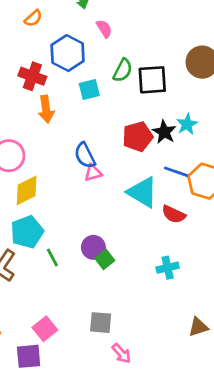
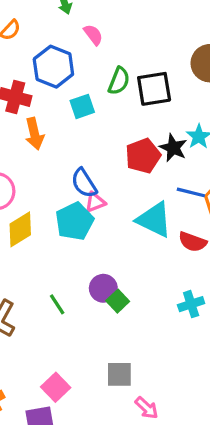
cyan pentagon: (27, 232) -> (74, 221), moved

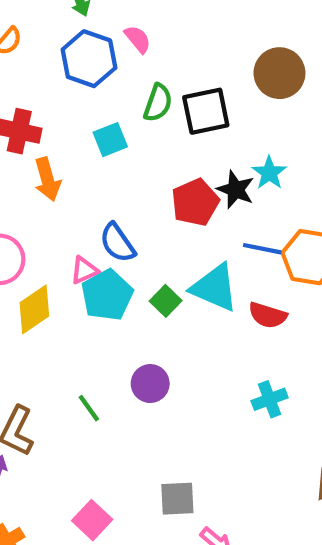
pink semicircle: (93, 35) -> (138, 39), moved
blue hexagon: (53, 67) -> (89, 59), moved
pink triangle: (95, 202) -> (84, 270), moved
green square: (118, 301) -> (166, 301), moved

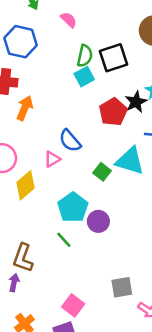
blue hexagon: (89, 59) -> (21, 42), moved
cyan square: (110, 140) -> (84, 77), moved
orange arrow: (47, 179) -> (25, 108), turned -135
black star: (236, 190) -> (136, 102), turned 30
cyan pentagon: (107, 295) -> (73, 207), moved

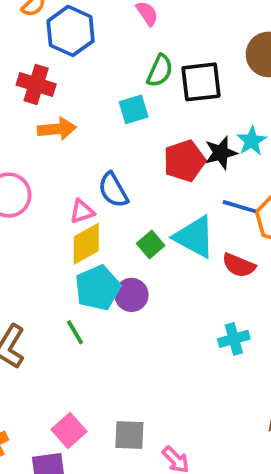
cyan square: (84, 77) -> (134, 109), moved
orange arrow: (25, 108) -> (57, 129), turned 50
yellow diamond: (26, 185) -> (86, 244), moved
purple circle: (98, 221) -> (131, 295), moved
gray square: (122, 287) -> (129, 435), moved

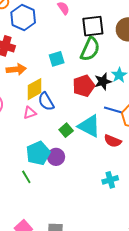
green semicircle: (160, 71) -> (90, 49), moved, size x1.4
black square: (201, 82) -> (93, 26), moved
yellow diamond: (86, 244) -> (35, 89), moved

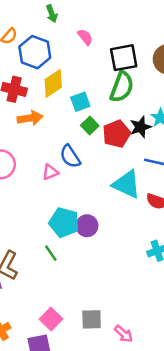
yellow diamond: (35, 89) -> (53, 83), moved
green square: (66, 130) -> (90, 126), moved
cyan pentagon: (38, 153) -> (64, 222), turned -30

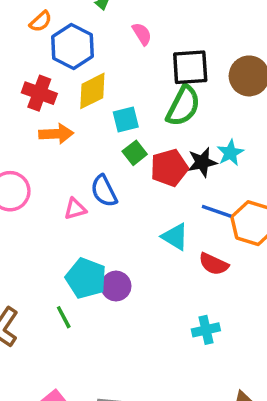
cyan triangle: (127, 184) -> (175, 237), size x0.7

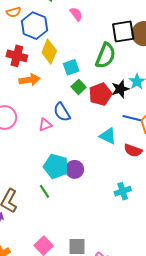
orange semicircle: (41, 21) -> (14, 12), turned 32
black square: (190, 67) -> (123, 32), moved
yellow diamond: (92, 91) -> (49, 52), turned -35
cyan cross: (206, 330) -> (123, 191), moved

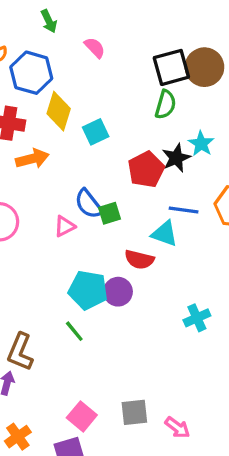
green semicircle: (106, 56) -> (165, 104), moved, size x0.7
green square: (79, 87) -> (109, 213), moved, turned 32
blue line: (132, 118) -> (184, 210), moved
red semicircle: (133, 150) -> (139, 260), moved

